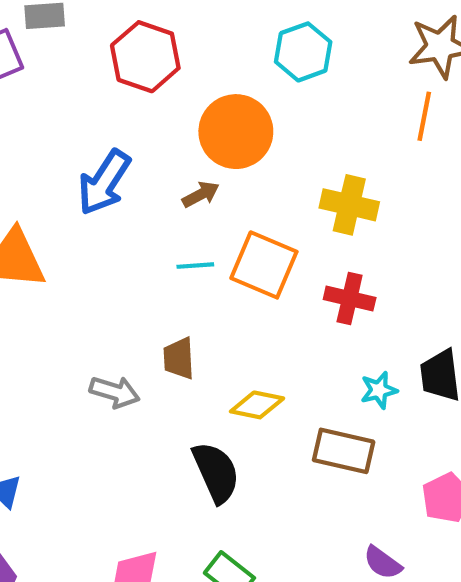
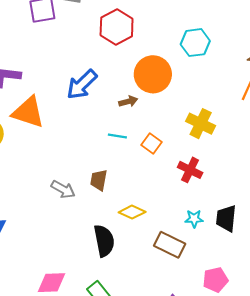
orange square: (264, 265) -> (151, 144), size x0.6

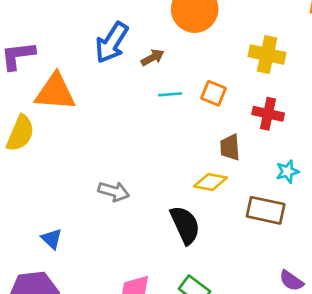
brown arrow: (128, 101) -> (153, 58), moved
brown trapezoid: (99, 180) -> (230, 147), moved
gray arrow: (63, 189) -> (114, 191), moved

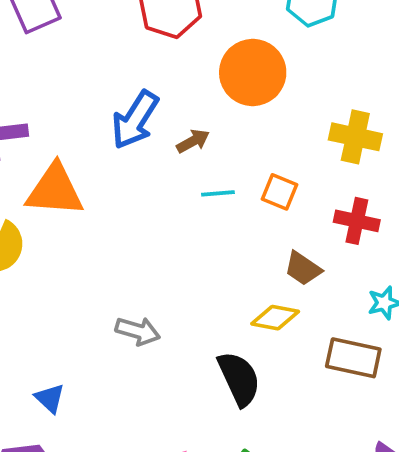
brown trapezoid: (230, 147) -> (303, 269), turned -52

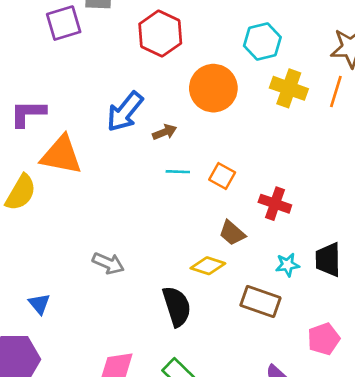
yellow cross: (355, 137) -> (289, 88), moved

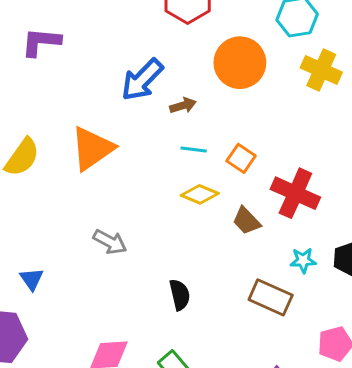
purple L-shape: (28, 113) -> (41, 42), moved
orange triangle: (61, 155) -> (92, 148), moved, turned -51
red cross: (275, 204) -> (295, 193), size x1.4
yellow diamond: (208, 266) -> (200, 194), moved
black semicircle: (177, 306) -> (180, 295), size x0.7

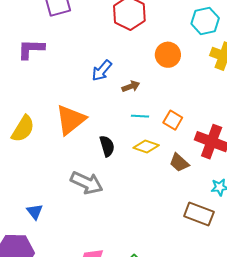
orange circle: (240, 63) -> (168, 55), size x0.7
blue arrow: (142, 80) -> (102, 71), size x0.7
gray arrow: (110, 242) -> (87, 183), size x1.4
black semicircle: (180, 295) -> (107, 146), moved

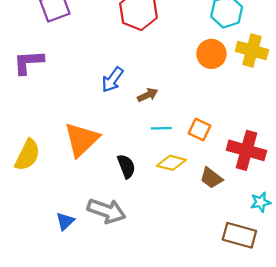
orange circle: (168, 55) -> (211, 54), moved
blue triangle: (35, 212) -> (65, 221), moved, turned 30

